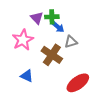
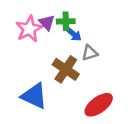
pink star: (23, 40) -> (29, 29), moved
blue triangle: (27, 76) -> (34, 96), size x1.6

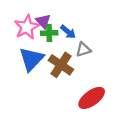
green cross: (66, 21) -> (49, 33), moved
blue triangle: (34, 96) -> (31, 59), moved, turned 48

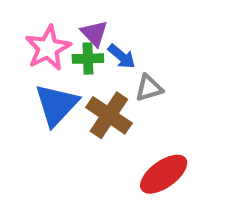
purple triangle: (43, 21) -> (94, 33), moved

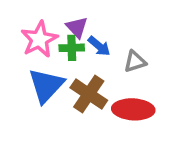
gray triangle: (149, 88) -> (135, 62), moved
red ellipse: (164, 174) -> (133, 109), moved, turned 39

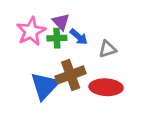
blue triangle: (46, 85) -> (45, 86), moved
brown cross: (89, 94) -> (71, 75), turned 36

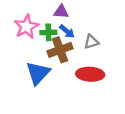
purple triangle: (61, 22) -> (61, 12), moved, turned -42
brown cross: (71, 75) -> (60, 50), moved

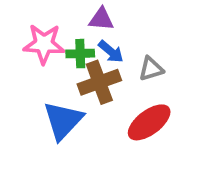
pink star: (26, 27) -> (44, 44), turned 30
red ellipse: (90, 74) -> (149, 122), turned -40

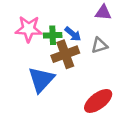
purple triangle: (101, 19) -> (103, 13), moved
red ellipse: (149, 122) -> (98, 101), moved

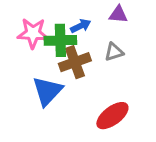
blue arrow: (73, 34) -> (81, 26), moved, turned -66
green cross: (53, 35) -> (60, 40), size x1.5

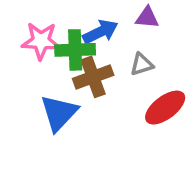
blue arrow: (81, 26) -> (100, 32), size x1.4
red ellipse: (112, 116) -> (165, 108), moved

